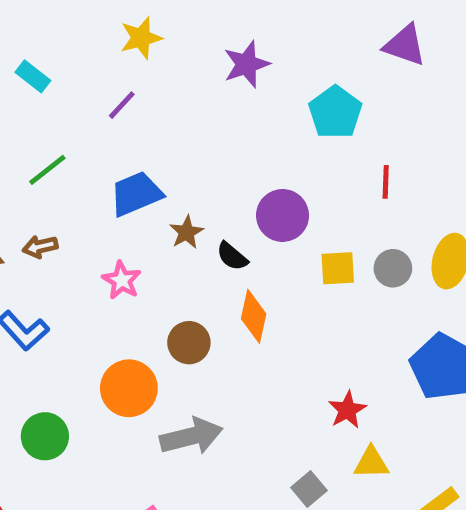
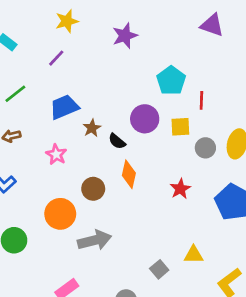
cyan pentagon: (335, 112) -> (171, 81), moved
yellow square: (338, 268) -> (180, 127), moved
red star: (347, 410) -> (180, 189), moved

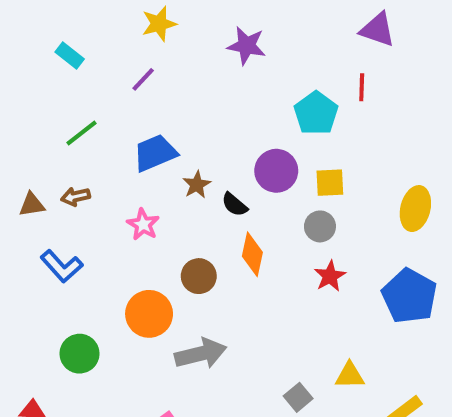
purple star: (125, 36) -> (246, 46), turned 30
red line: (201, 100) -> (362, 87), moved
gray circle: (205, 148) -> (320, 226), moved

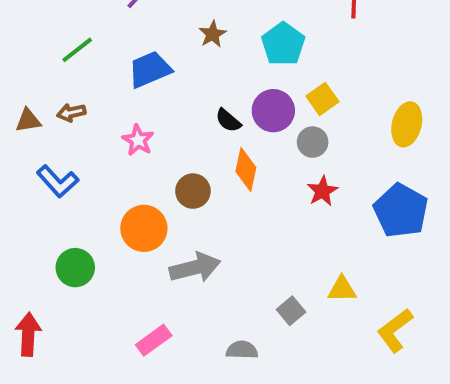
cyan pentagon: (316, 113) -> (283, 44), moved
purple circle: (276, 171) -> (273, 111), moved
yellow square: (330, 183) -> (322, 99), turned -32
brown star: (197, 185) -> (213, 34), moved

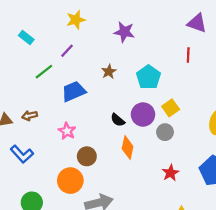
green line: (77, 50) -> (44, 72), moved
brown circle: (193, 191) -> (87, 156), moved
red star: (322, 191) -> (171, 173), moved

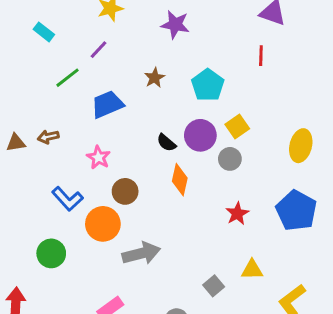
blue L-shape: (22, 154) -> (67, 199), moved

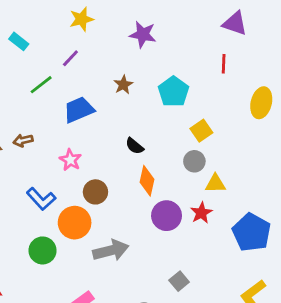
purple circle: (200, 135) -> (167, 216), moved
yellow ellipse: (301, 146) -> (261, 103), moved
blue pentagon: (296, 211) -> (252, 232), moved
green circle: (51, 253) -> (43, 250), moved
yellow triangle: (252, 270) -> (215, 184), moved

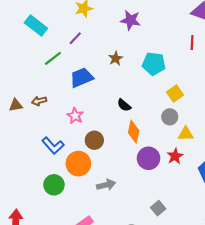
cyan rectangle: (19, 41) -> (36, 25), size x1.5
cyan pentagon: (173, 92) -> (154, 64), turned -30
gray arrow: (111, 250) -> (106, 185), size x0.7

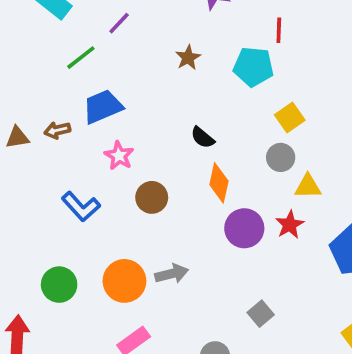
red line: (192, 42) -> (279, 30), moved
blue trapezoid: (82, 78) -> (103, 107), moved
orange circle: (78, 164) -> (124, 281), moved
green circle: (54, 185) -> (59, 285), moved

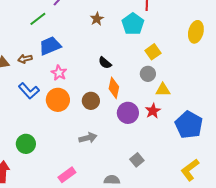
cyan pentagon: (253, 67) -> (133, 24), turned 30
brown circle: (152, 197) -> (91, 101), moved
blue L-shape: (81, 206) -> (29, 91), moved
orange circle: (124, 281) -> (58, 100), moved

